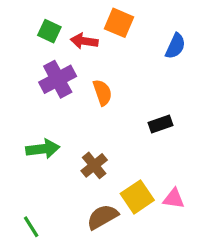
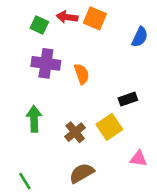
red arrow: (84, 41) -> (67, 17), moved
purple cross: (58, 79) -> (46, 63), turned 36
green arrow: (43, 149) -> (34, 119), turned -85
yellow square: (137, 197) -> (109, 127), moved

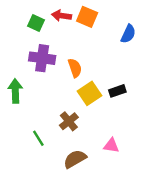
green arrow: (34, 119) -> (15, 91), moved
yellow square: (109, 127) -> (89, 93), moved
pink triangle: (138, 159) -> (111, 146), moved
green line: (25, 181) -> (38, 138), moved

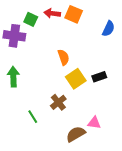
purple cross: (42, 58) -> (14, 36), moved
brown semicircle: (75, 159) -> (76, 134), moved

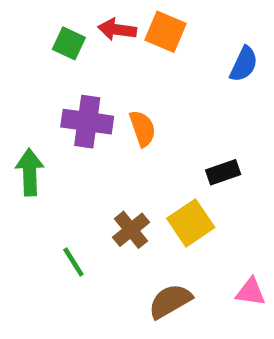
purple cross: (14, 36) -> (87, 122), moved
yellow square: (76, 79) -> (191, 223), moved
pink triangle: (94, 123) -> (251, 292), moved

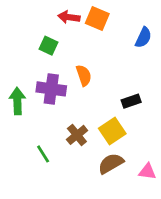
green square: (69, 43) -> (49, 46), moved
purple cross: (87, 122) -> (51, 89), moved
brown semicircle: (170, 301) -> (111, 163), moved

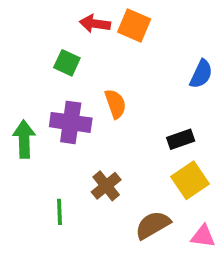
blue semicircle: (143, 37) -> (201, 74), moved
yellow square: (112, 131) -> (190, 180), moved
green line: (43, 154) -> (60, 212), turned 30

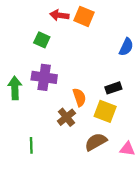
orange semicircle: (115, 104) -> (79, 97), moved
yellow square: (190, 180) -> (105, 111), moved, turned -35
green line: (60, 212) -> (31, 145), moved

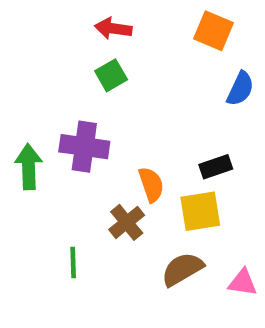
orange square: (84, 16) -> (214, 31), moved
green square: (42, 40) -> (111, 75), moved, turned 35
yellow square: (105, 111) -> (200, 211), turned -30
green line: (31, 145) -> (73, 263), moved

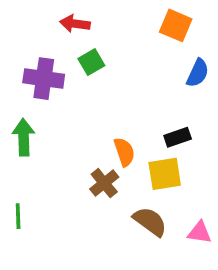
red arrow: (113, 29) -> (75, 24), moved
purple cross: (84, 147) -> (44, 79), moved
green line: (73, 263) -> (18, 216), moved
brown semicircle: (182, 269) -> (150, 222), turned 66

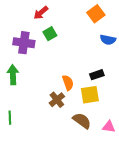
red arrow: (75, 24) -> (41, 13), turned -49
orange square: (176, 25) -> (96, 14), turned 30
blue semicircle: (198, 73) -> (108, 40), turned 77

